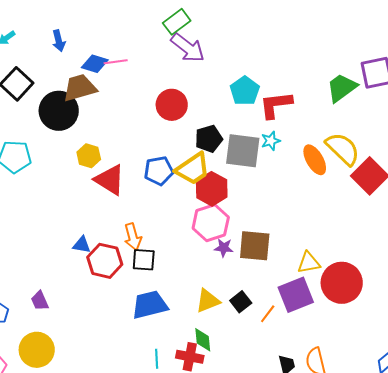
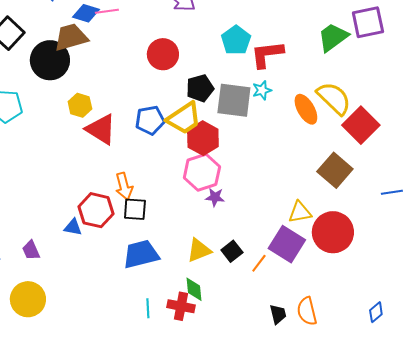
blue triangle: (82, 245) -> (73, 227), moved
brown square: (255, 246) -> (335, 170), moved, turned 36
purple square: (296, 295) -> (287, 244), turned -36

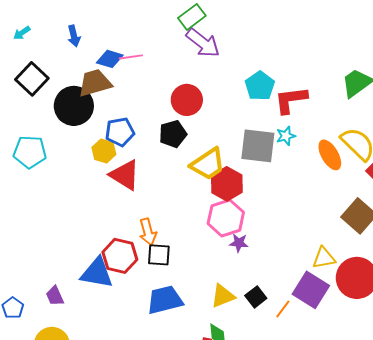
black pentagon: (200, 88) -> (173, 134), moved
blue pentagon: (150, 120) -> (120, 132), moved
blue triangle: (73, 227) -> (97, 273), size x1.8

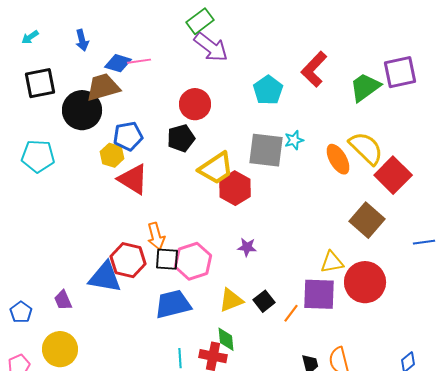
black square: (32, 79) -> (40, 83), turned 36
red L-shape: (291, 100) -> (314, 69), moved, turned -39
pink hexagon: (226, 218) -> (193, 261), moved
purple square: (311, 290) -> (319, 294), turned -30

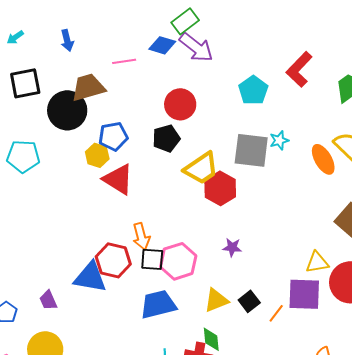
blue diamond: (118, 63) -> (162, 45), moved

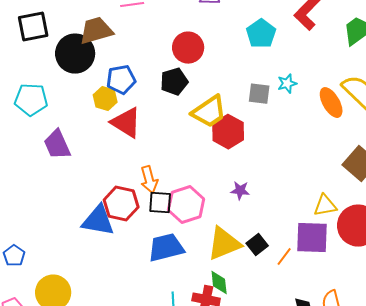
gray square: (251, 150) -> (259, 94), size x0.6
purple trapezoid: (48, 300) -> (57, 145), moved, size x1.5
yellow triangle: (216, 300) -> (224, 244), size x1.4

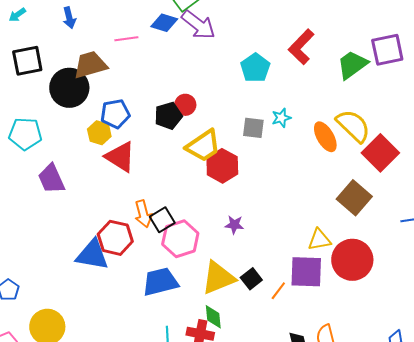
red circle: (188, 48) -> (185, 105), moved, size x0.7
black square: (160, 203) -> (162, 220), moved, turned -35

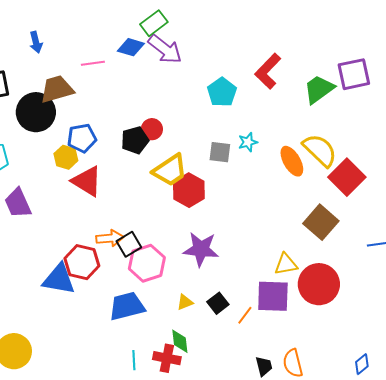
orange arrow: (143, 214) -> (110, 238), turned -80
purple star: (234, 225) -> (201, 249), size x1.8
yellow triangle: (218, 278) -> (185, 302), size x0.5

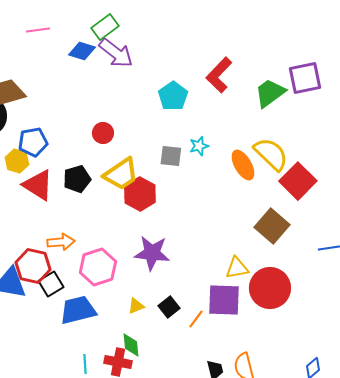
pink line: (93, 63) -> (38, 30), moved
black pentagon: (135, 140) -> (77, 179), moved
black square: (129, 244) -> (51, 284), moved

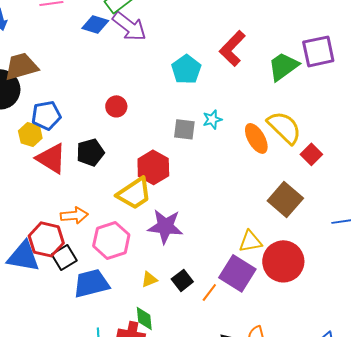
yellow trapezoid: (121, 174) -> (134, 193), moved
red square: (298, 181) -> (311, 154), size x0.6
purple square: (224, 300) -> (237, 273), turned 30

